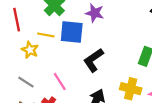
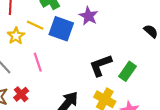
black L-shape: (93, 60) -> (101, 65), moved
pink line: (60, 81) -> (38, 62), moved

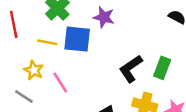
yellow star: (16, 36) -> (34, 70), moved

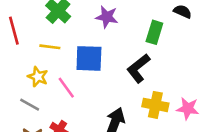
blue square: (77, 39) -> (89, 58), moved
green rectangle: (162, 68) -> (154, 32), moved

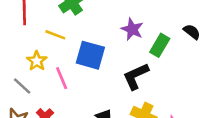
purple star: (107, 17) -> (132, 29), moved

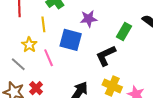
purple star: (132, 29) -> (89, 19), moved, turned -30
yellow line: (55, 35) -> (43, 24), turned 63

